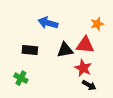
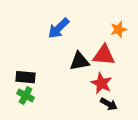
blue arrow: (48, 23) -> (59, 28), turned -60
black rectangle: (30, 50) -> (26, 77), moved

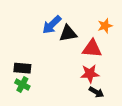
black triangle: (79, 61) -> (68, 33), moved
red star: (101, 83) -> (90, 74), turned -30

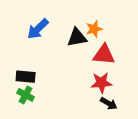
blue arrow: (52, 25) -> (38, 29), moved
orange star: (105, 26) -> (94, 29), moved

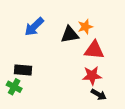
green cross: (26, 95) -> (14, 87), moved

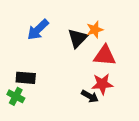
black triangle: (70, 34) -> (78, 38), turned -36
black arrow: (99, 95) -> (90, 96), moved

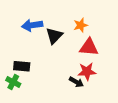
blue arrow: (38, 30) -> (32, 25), turned 36
black triangle: (78, 38) -> (54, 36), moved

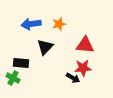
orange star: (81, 25) -> (59, 24), moved
black triangle: (54, 36) -> (45, 47), moved

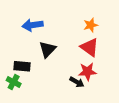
orange star: (59, 24) -> (91, 25), moved
red triangle: (85, 45) -> (90, 47), turned 30

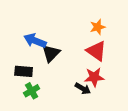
blue arrow: (33, 25) -> (35, 41), moved, turned 30
green cross: (14, 82) -> (32, 91), moved, turned 32

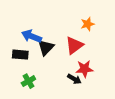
red triangle: (96, 51) -> (74, 45), moved, turned 48
black rectangle: (24, 71) -> (20, 55), moved

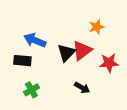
black triangle: (46, 47) -> (66, 53), moved
red star: (84, 69) -> (109, 63), moved

